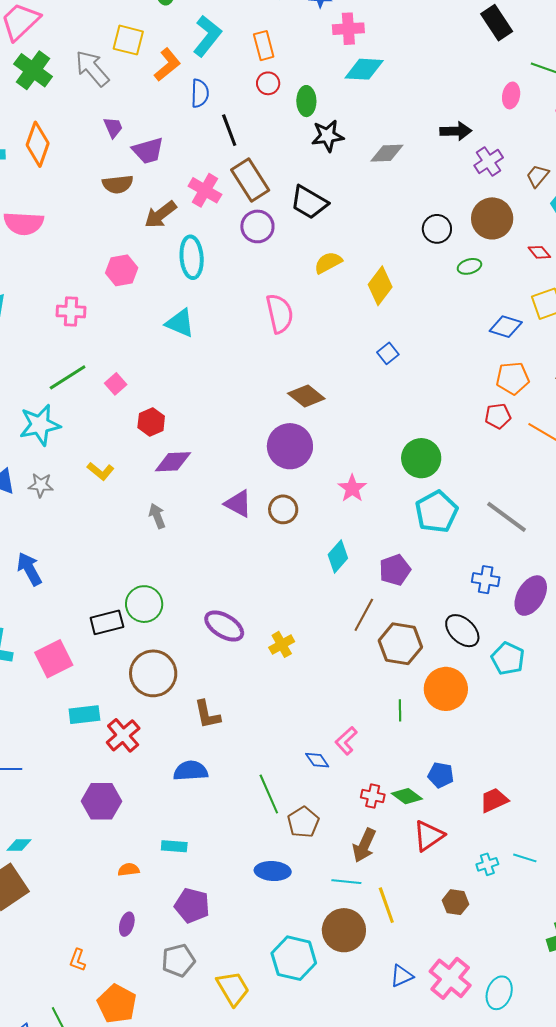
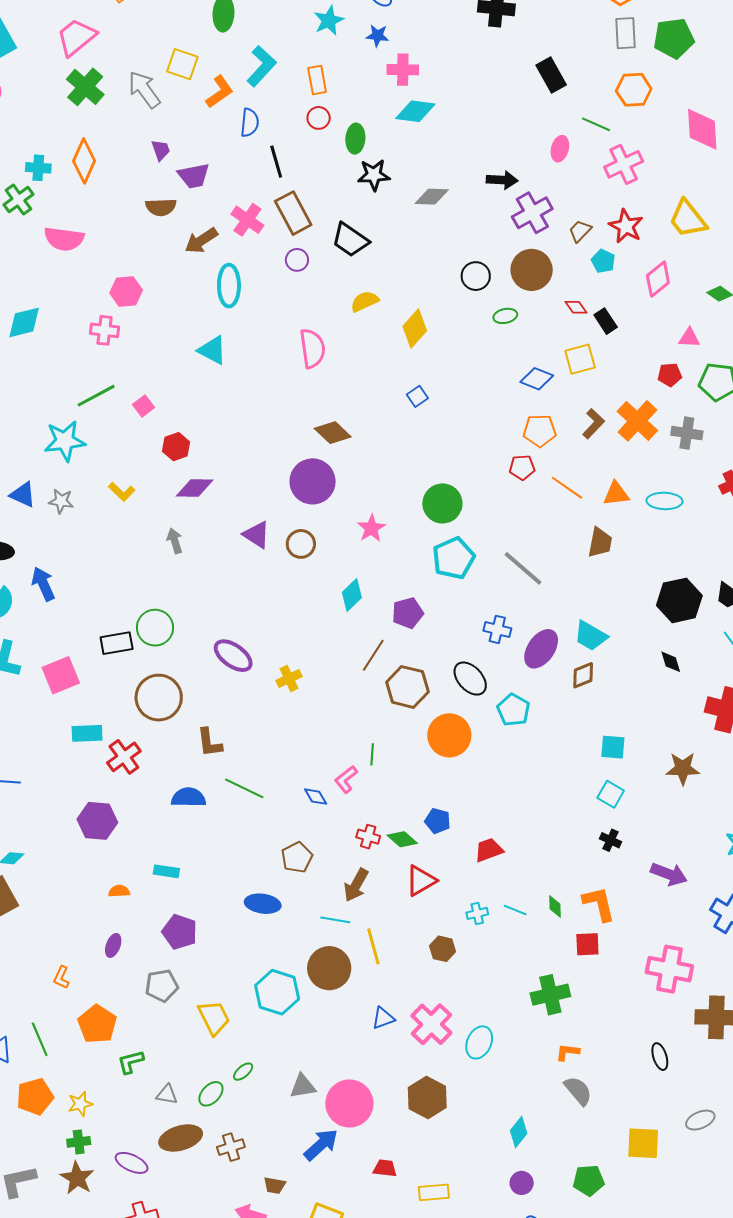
purple cross: (489, 161) -> (532, 213), size x1.4
purple circle: (257, 226) -> (297, 260), size x0.7
pink hexagon: (122, 270) -> (126, 291), moved
green line: (400, 710) -> (372, 754), moved
green line: (269, 794) -> (244, 788), moved, turned -45

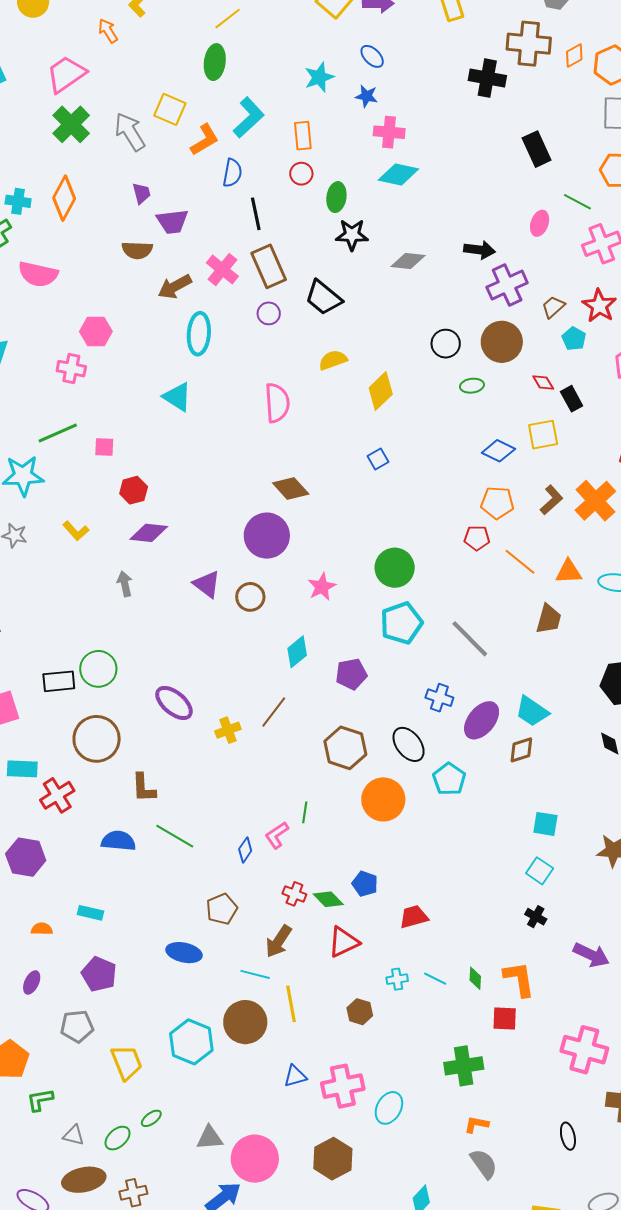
pink square: (143, 406) -> (104, 447), turned 35
brown line: (373, 655) -> (274, 712), moved
blue diamond: (316, 797) -> (245, 850), turned 60
pink cross: (431, 1024) -> (343, 1086), turned 30

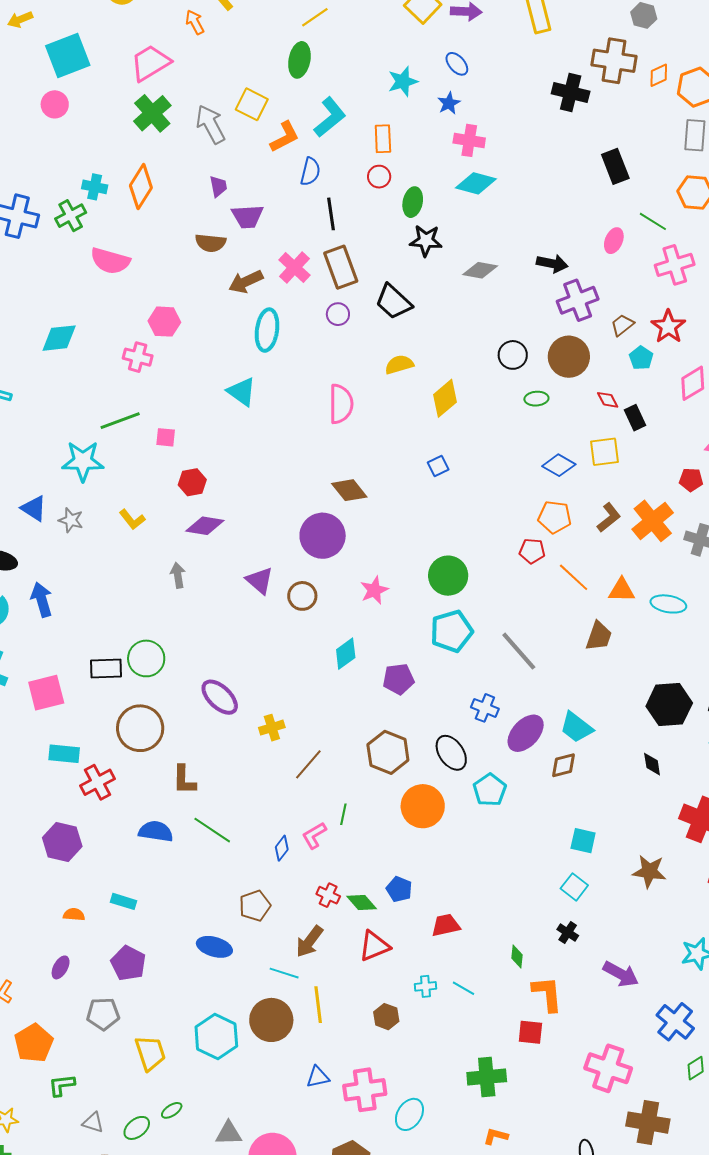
blue star: (367, 96) -> (449, 103), turned 30
brown line: (274, 712) -> (308, 764), moved
green diamond: (475, 978) -> (517, 956), moved

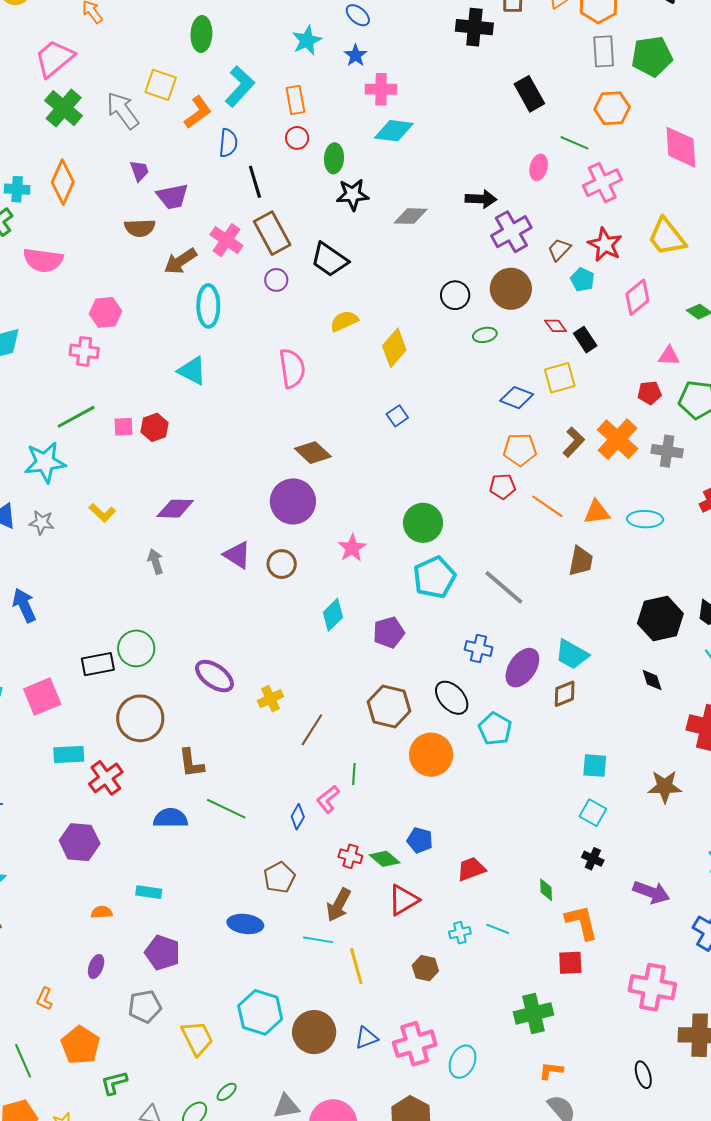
red hexagon: (192, 482) -> (155, 427), moved
brown circle: (271, 1020) -> (314, 1032), moved

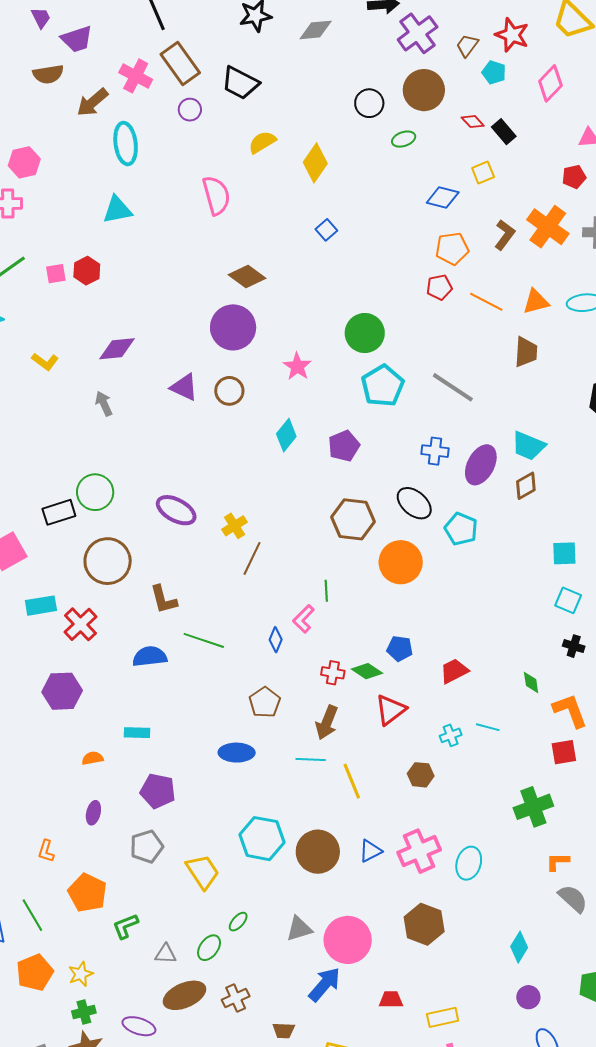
cyan triangle: (192, 371) -> (117, 210), turned -32
yellow square: (560, 378) -> (483, 173), size x0.7
brown line: (312, 730) -> (252, 558), moved

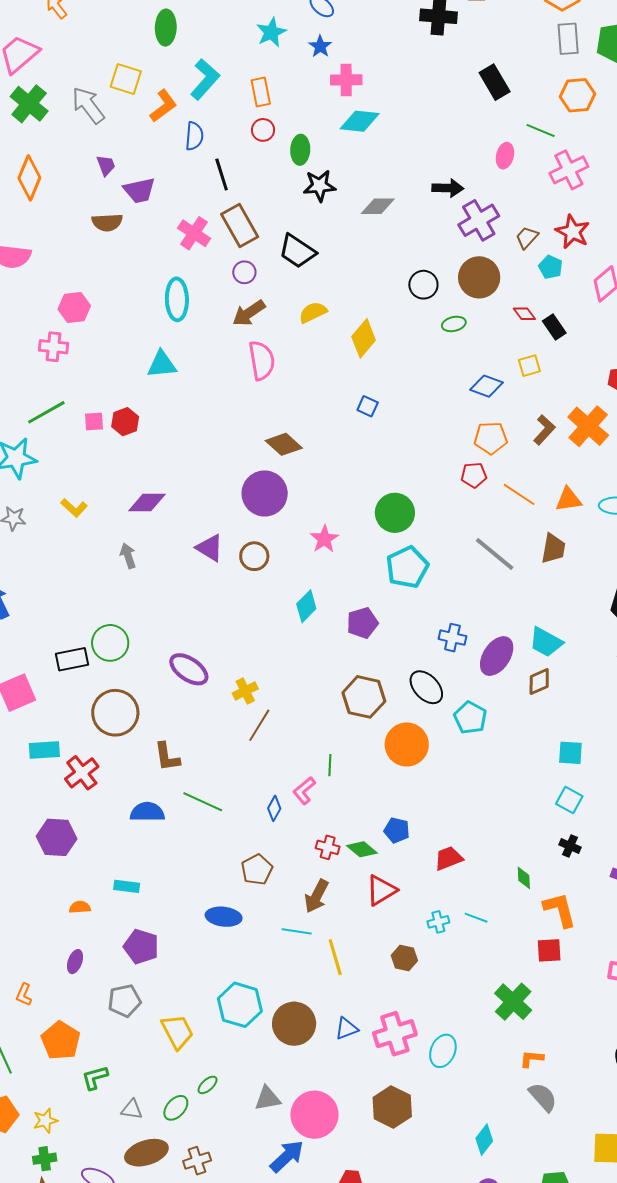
brown arrow: (92, 102) -> (249, 313), moved
blue square: (326, 230) -> (368, 406), turned -30
gray line: (453, 387) -> (495, 554), moved
green cross: (533, 807) -> (513, 1002), turned -33

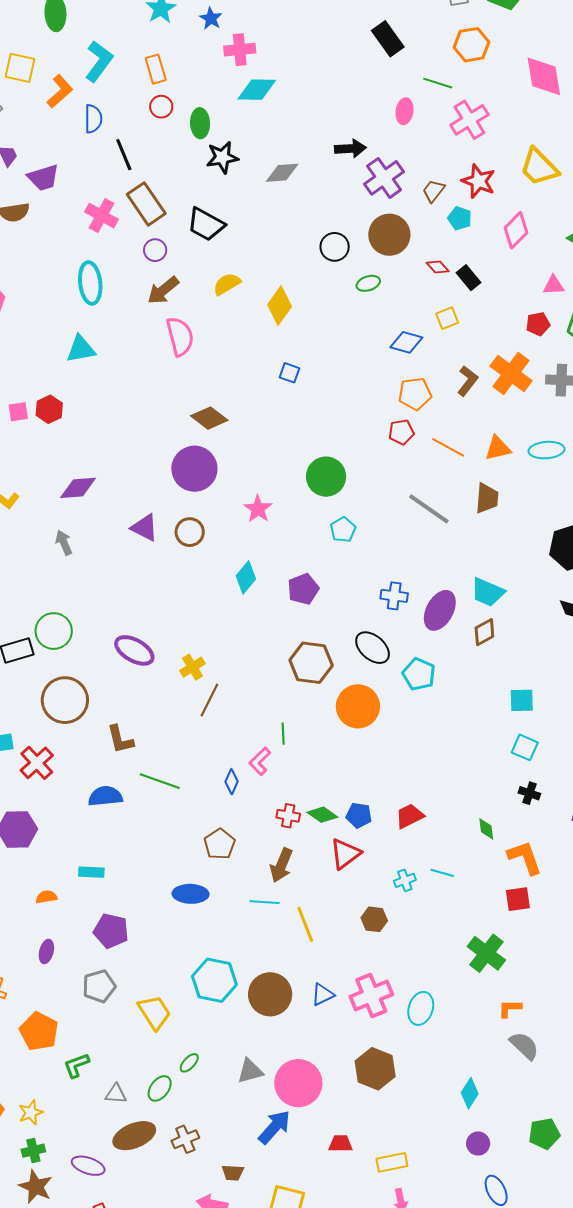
cyan pentagon: (407, 567) -> (343, 530), size x0.6
blue pentagon: (397, 830) -> (359, 815), moved

